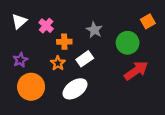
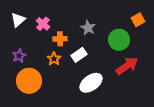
white ellipse: (75, 89) -> (91, 83), moved

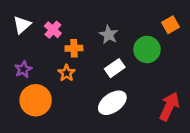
white rectangle: (79, 55) -> (115, 68), moved
red arrow: (127, 66) -> (169, 106), moved, turned -30

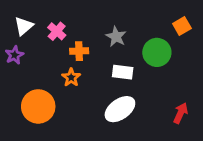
white rectangle: (115, 68) -> (123, 72), turned 42
purple star: (23, 69) -> (14, 55), moved
red arrow: (169, 106) -> (181, 113), size x0.7

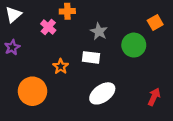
white triangle: (24, 26) -> (13, 15), moved
orange cross: (79, 51) -> (67, 11), moved
white rectangle: (123, 72) -> (91, 57), moved

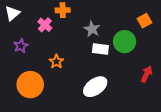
purple star: (12, 47) -> (21, 46), moved
white rectangle: (91, 57) -> (100, 49), moved
red arrow: (154, 97) -> (147, 74), moved

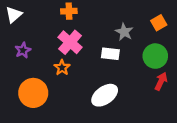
pink cross: (45, 25) -> (70, 42), moved, size x1.5
gray star: (92, 29) -> (124, 32), moved
green circle: (125, 42) -> (155, 56), moved

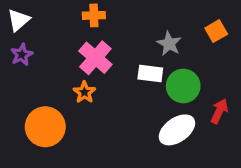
purple star: (23, 50) -> (22, 55), moved
green circle: (155, 56) -> (183, 86), moved
white ellipse: (105, 95) -> (177, 130), moved

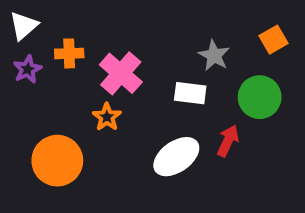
orange cross: (94, 15) -> (69, 53), moved
green circle: (183, 86) -> (260, 97), moved
red arrow: (219, 111) -> (228, 141), moved
white ellipse: (177, 130) -> (176, 157), moved

